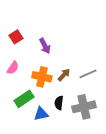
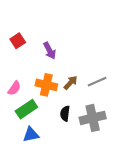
pink semicircle: (13, 68) -> (14, 88), moved
blue triangle: (41, 114) -> (31, 134), moved

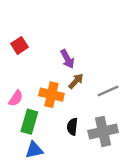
purple arrow: (50, 51) -> (67, 59), moved
brown arrow: (71, 83) -> (76, 81), moved
green rectangle: (26, 109) -> (29, 122), turned -40

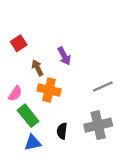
brown arrow: (76, 81) -> (37, 68), moved, turned -70
green rectangle: (29, 122) -> (28, 116), turned -55
black semicircle: (72, 127) -> (62, 131), moved

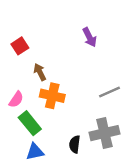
purple arrow: (64, 56) -> (90, 37), moved
black semicircle: (62, 131) -> (75, 144), moved

